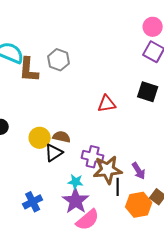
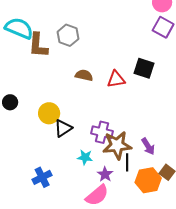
black square: (148, 92) -> (144, 68), moved
brown semicircle: (62, 137) -> (84, 75), moved
purple star: (76, 201) -> (105, 174), moved, size x0.6

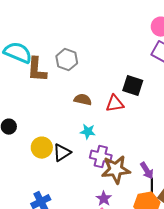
black square: (144, 68) -> (133, 86), moved
yellow circle: (49, 113) -> (42, 148), moved
cyan star: (85, 157) -> (88, 132), moved
black line: (127, 162) -> (152, 187), moved

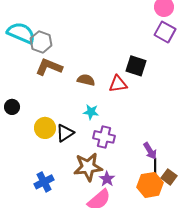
gray hexagon: (67, 60) -> (41, 42), moved
brown L-shape: (37, 70) -> (49, 67), moved, turned 108
brown star: (116, 170) -> (88, 167), moved

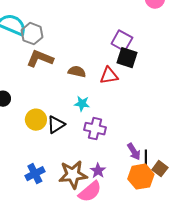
purple square: (165, 32) -> (122, 41), moved
purple arrow: (150, 151) -> (134, 152), moved
brown star: (88, 167) -> (73, 175), moved

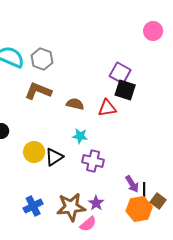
gray hexagon: (32, 34) -> (42, 59), moved
pink semicircle: (90, 192) -> (88, 224), size x0.7

